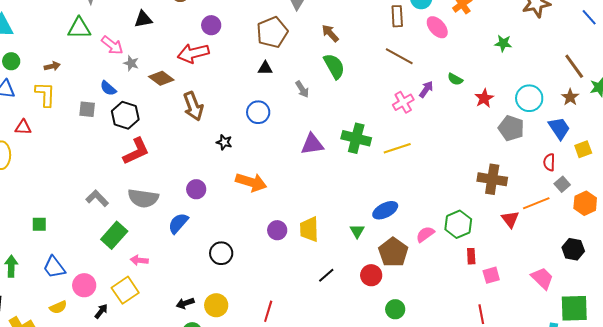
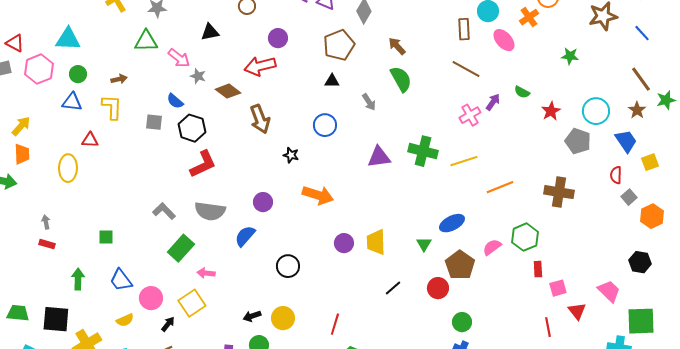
blue line: (589, 17) -> (642, 33), moved
orange line: (536, 203) -> (500, 187), moved
red triangle: (510, 219) -> (577, 311), moved

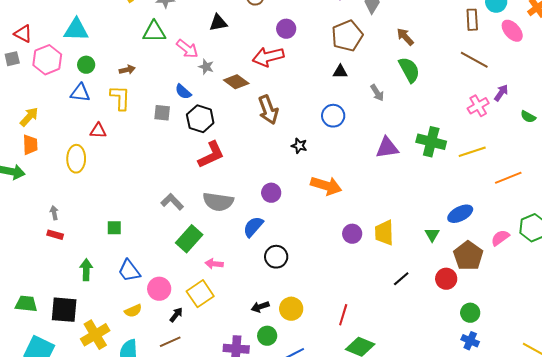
green semicircle: (522, 92) -> (528, 117), moved
black circle: (288, 266) -> (276, 257), moved

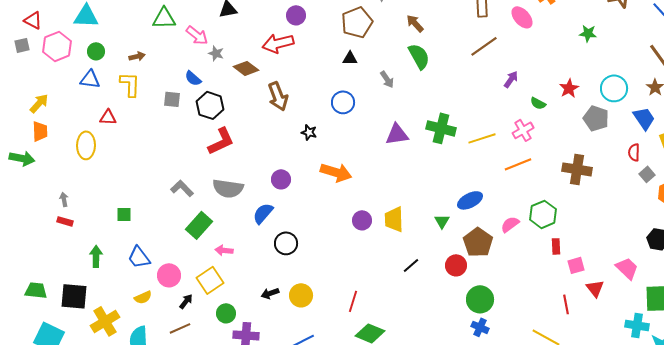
brown line: (474, 60) -> (484, 46), turned -64
pink cross: (478, 106) -> (523, 130), moved
green circle: (470, 313) -> (480, 299), size x1.4
green circle: (267, 336) -> (226, 313), moved

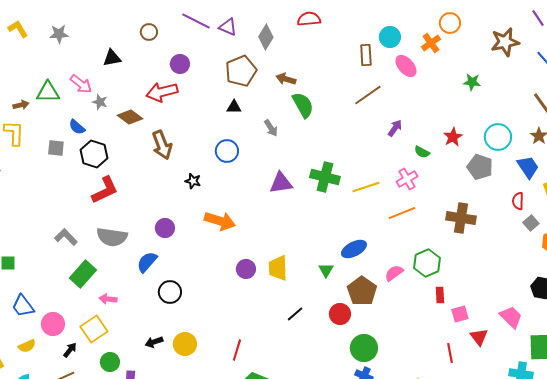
green triangle: (164, 18) -> (48, 92), moved
brown arrow: (415, 23) -> (286, 79), moved, turned -30

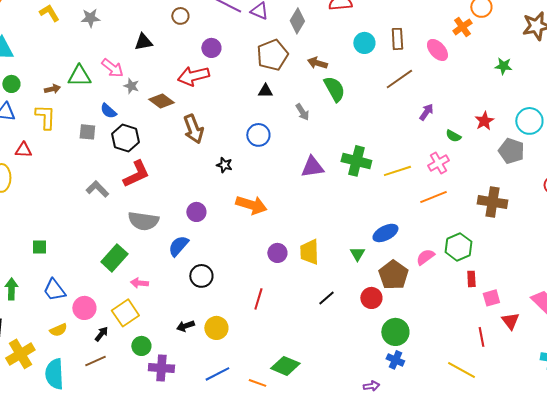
cyan circle: (390, 37) -> (364, 43), moved
gray L-shape: (66, 237) -> (97, 189), moved
red line: (237, 350) -> (258, 299), moved

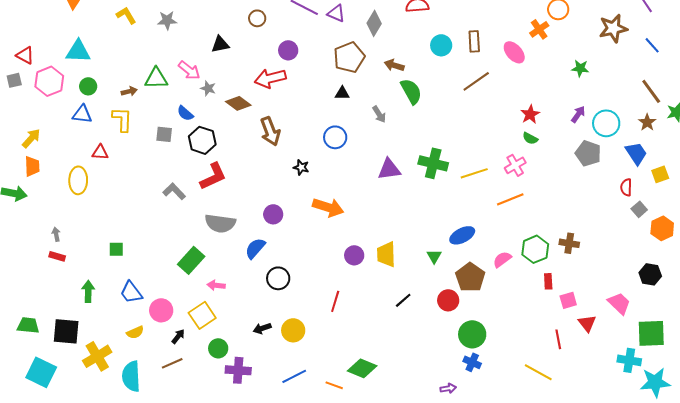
purple arrow: (426, 112) -> (578, 114), moved
red star: (484, 121) -> (530, 114), moved
brown cross: (492, 202) -> (569, 243), moved, size x0.7

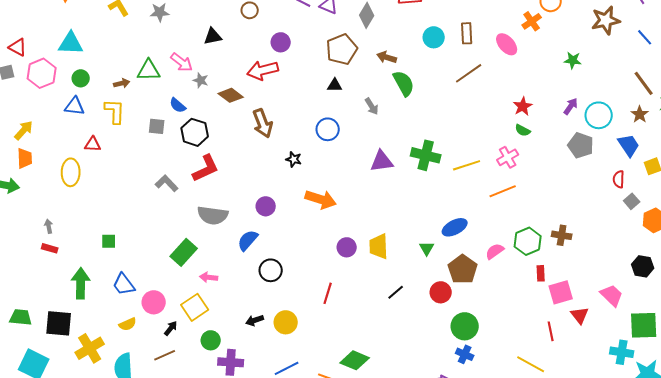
green arrow: (88, 291) -> (81, 283), size x1.4
pink square: (568, 300) -> (561, 292), size x1.4

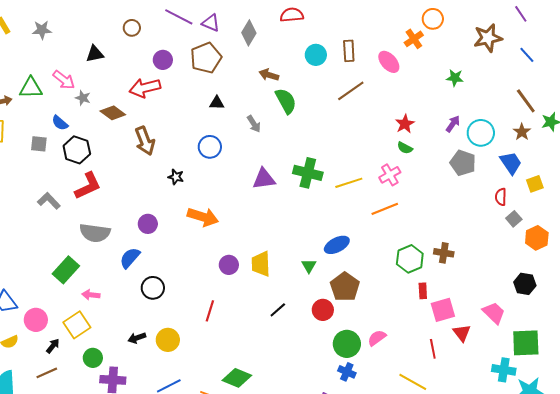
brown pentagon: (342, 49) -> (206, 58), moved
pink semicircle: (495, 251) -> (377, 338), moved

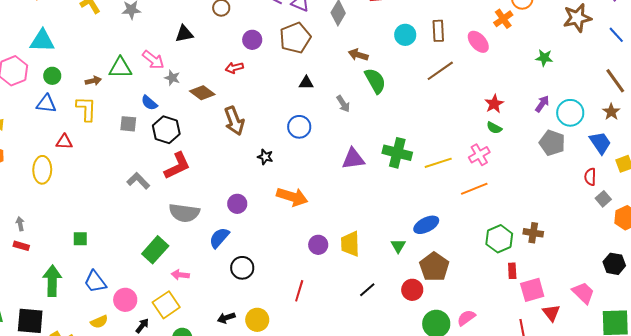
red arrow: (145, 88) -> (234, 68), size x0.6

